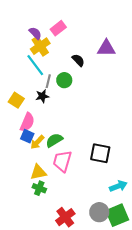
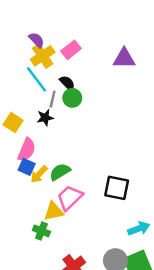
pink rectangle: (58, 28) -> (71, 50), moved
black semicircle: (78, 60) -> (67, 83), moved
pink trapezoid: (62, 161) -> (70, 198), turned 30
yellow triangle: (38, 172) -> (54, 211), moved

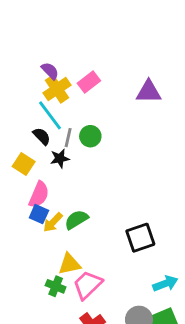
black semicircle: (67, 83) -> (42, 136), moved
black square: (117, 188) -> (140, 238), turned -30
pink trapezoid: (70, 198) -> (88, 285), moved

